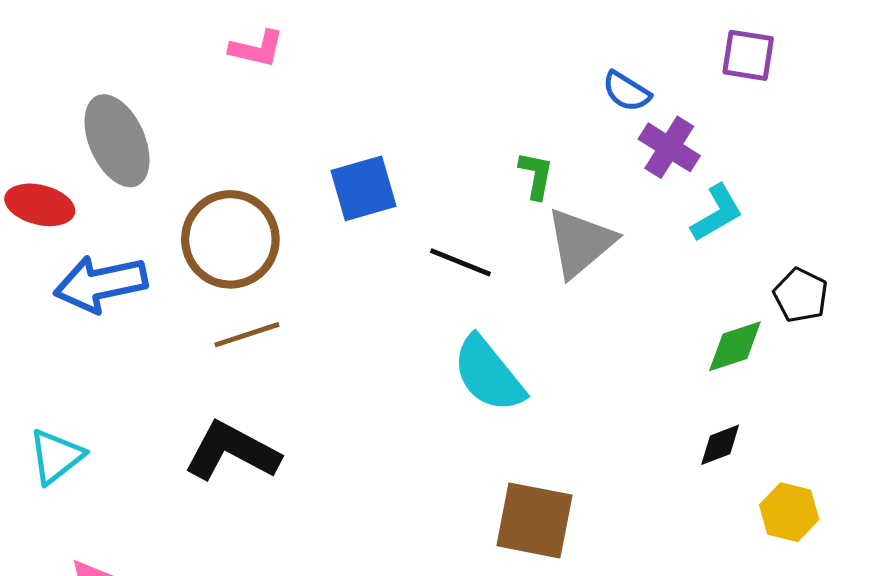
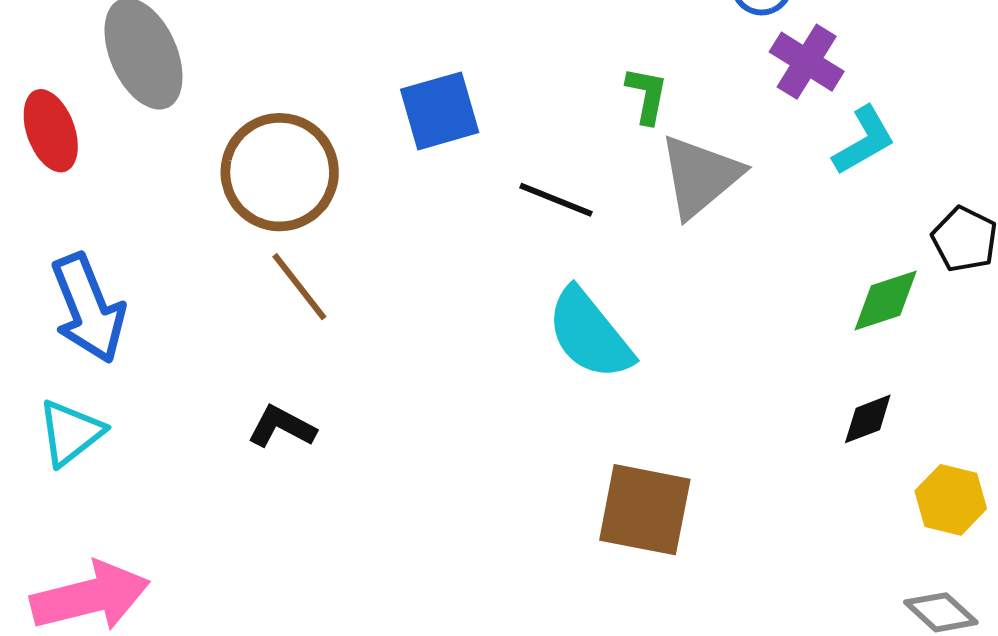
red ellipse: (40, 205) -> (51, 131), turned 56
blue arrow: (101, 284) -> (88, 308), moved, turned -100
brown line: (247, 335) -> (299, 287), turned 70
black L-shape: (232, 451) -> (282, 427), size x0.6

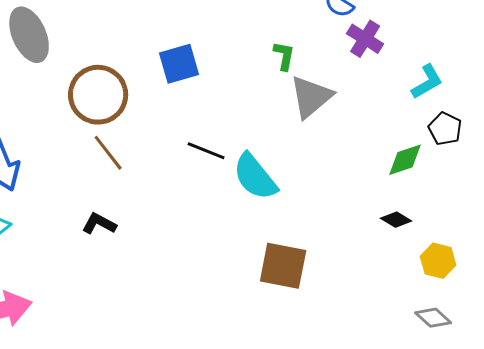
cyan L-shape: (864, 141) -> (427, 82), moved
black line: (556, 200) -> (206, 151), moved
black diamond: (868, 419) -> (396, 220), turned 52

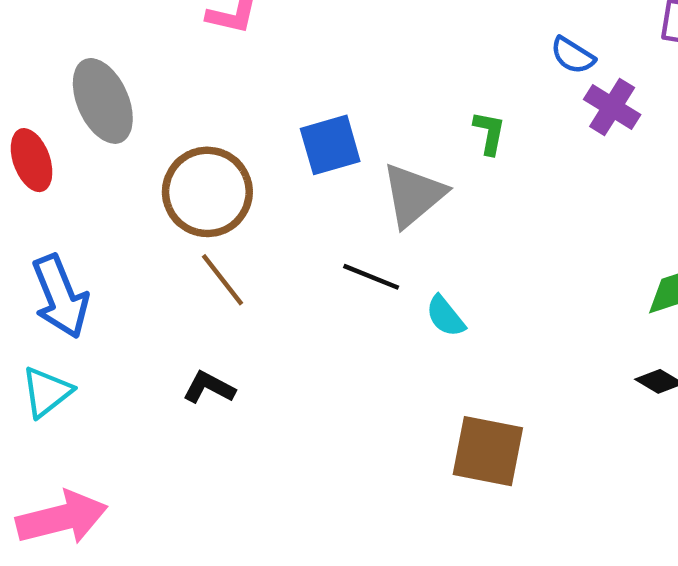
gray triangle: (311, 97) -> (414, 195), moved
cyan semicircle: (255, 177) -> (445, 316), size x0.6

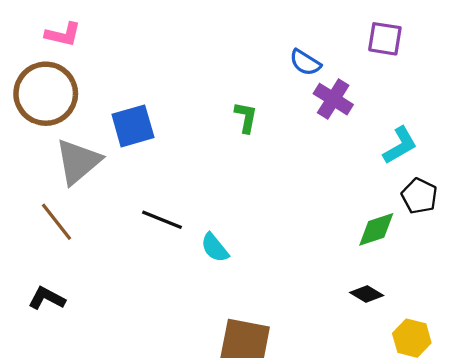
brown circle: (207, 192) -> (46, 94), moved
gray triangle: (414, 195) -> (78, 162), moved

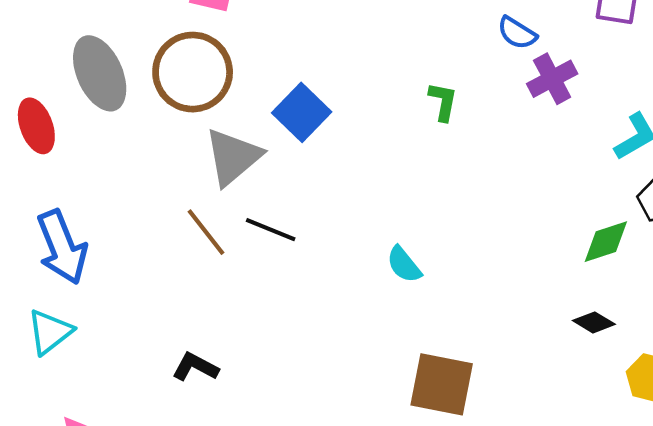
purple cross: (333, 99) -> (552, 79), turned 30
blue square: (133, 126) -> (302, 112), turned -30
black line: (162, 220) -> (271, 230), moved
black L-shape: (47, 298) -> (195, 367), moved

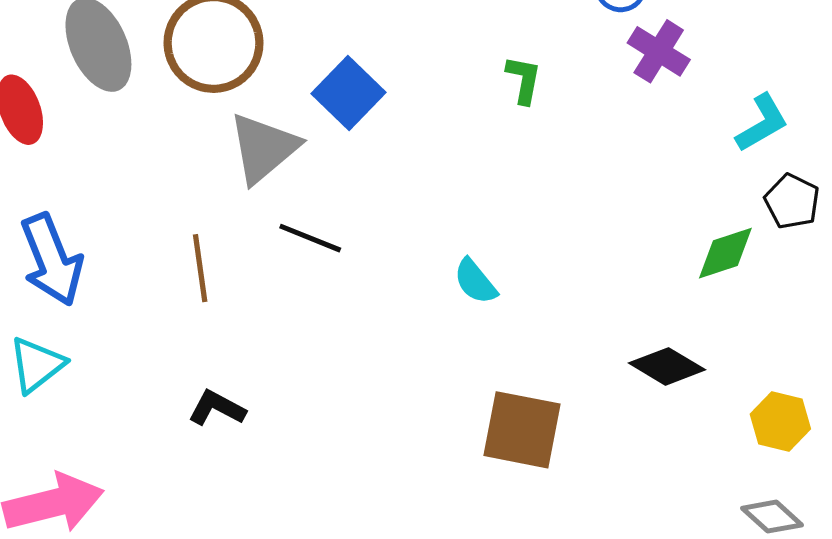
purple cross: (552, 79) -> (659, 51), turned -30
brown line: (206, 232) -> (200, 268), moved, turned 30
black diamond: (594, 322) -> (667, 366), moved, size x1.4

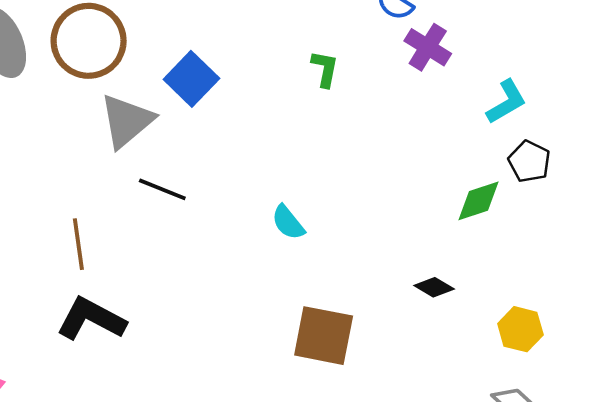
brown line: (200, 268) -> (78, 244), moved
black diamond: (667, 366) -> (434, 287), size x0.7
black L-shape: (217, 408) -> (91, 319), size x1.6

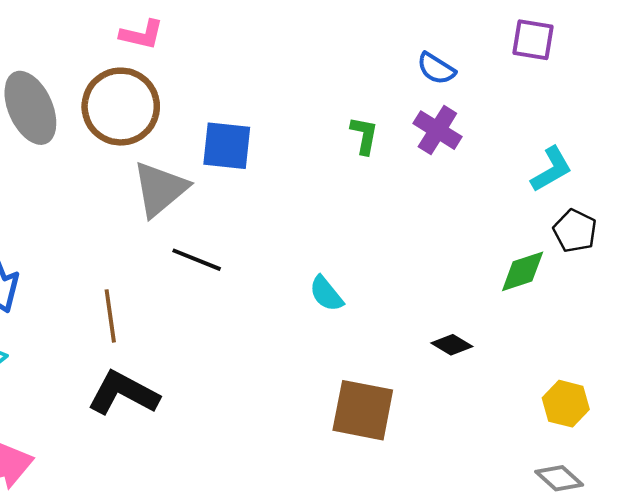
purple cross: (428, 47) -> (437, 130), moved
blue square: (191, 79) -> (227, 146), turned -38
black diamond: (434, 287) -> (452, 345), moved

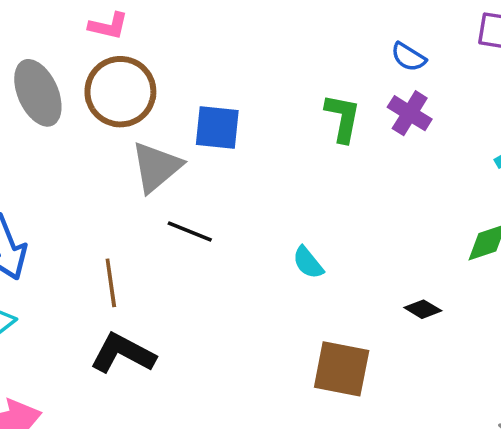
pink L-shape: (142, 35) -> (108, 26), moved
green L-shape: (364, 135) -> (343, 118), size x1.4

